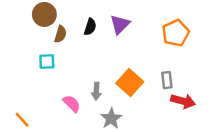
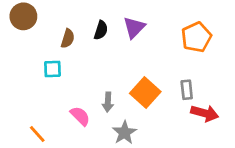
brown circle: (44, 14) -> (23, 16), moved
orange line: (22, 120) -> (37, 134), moved

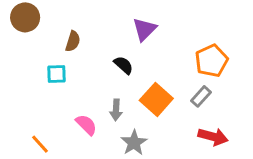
black semicircle: (101, 30) -> (124, 65), moved, turned -66
orange pentagon: (196, 37) -> (211, 61), moved
gray rectangle: (187, 90) -> (201, 96), turned 48
red arrow: (205, 113) -> (213, 137), moved

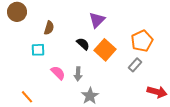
orange square: (156, 99) -> (105, 50), moved
pink semicircle: (86, 125) -> (58, 73), moved
red arrow: (213, 137) -> (157, 92), moved

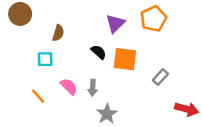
orange pentagon: (142, 41) -> (153, 19), moved
orange square: (105, 50) -> (125, 59), turned -35
orange line: (27, 97) -> (38, 96), moved

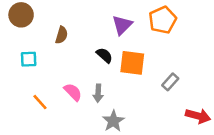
cyan square: (45, 59) -> (29, 59), moved

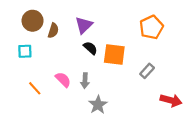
brown circle: (21, 15) -> (33, 21), moved
orange pentagon: (163, 20) -> (151, 27), moved
purple triangle: (122, 25) -> (84, 25), moved

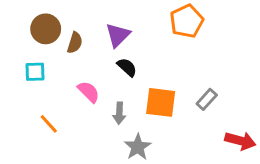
orange pentagon: (151, 27) -> (187, 21), moved
orange square: (114, 55) -> (161, 102), moved
pink semicircle: (63, 80) -> (89, 92), moved

